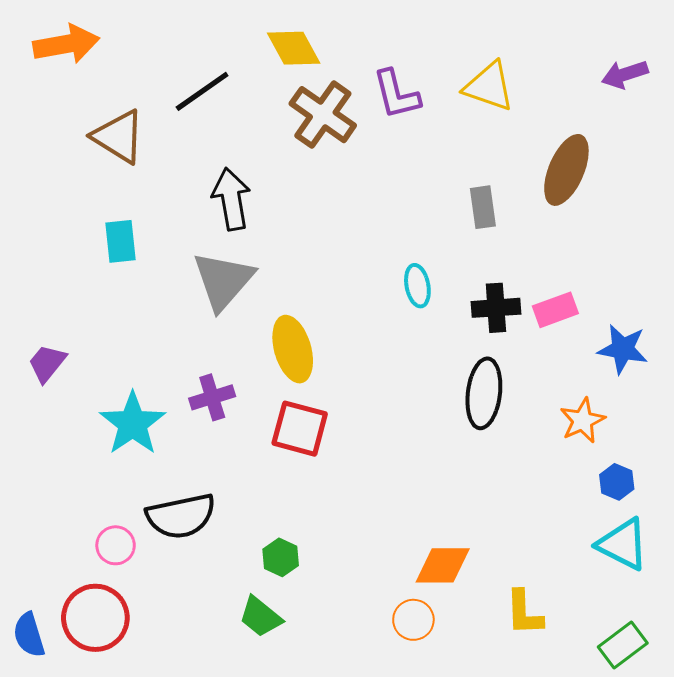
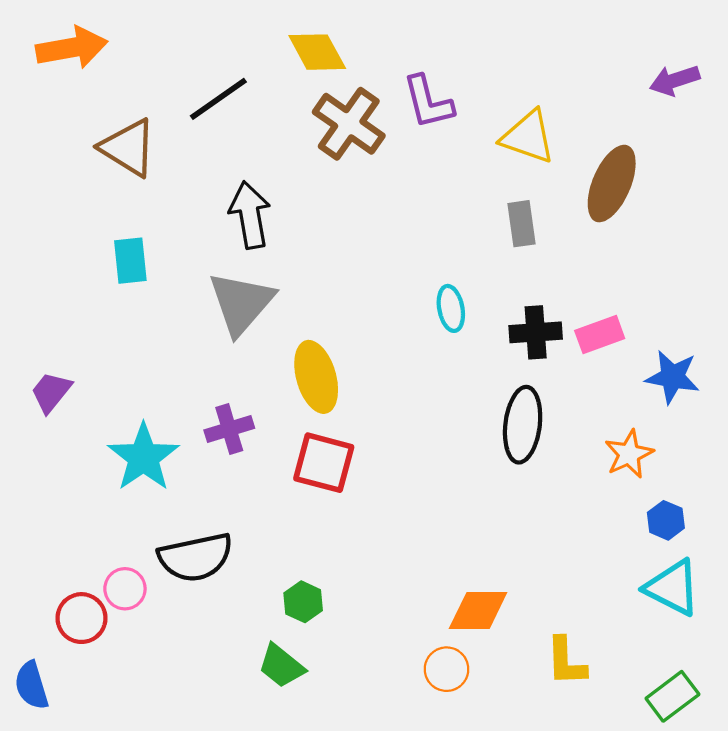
yellow triangle: (489, 86) -> (528, 137), moved
red circle: (95, 618) -> (81, 618), moved, size x0.7

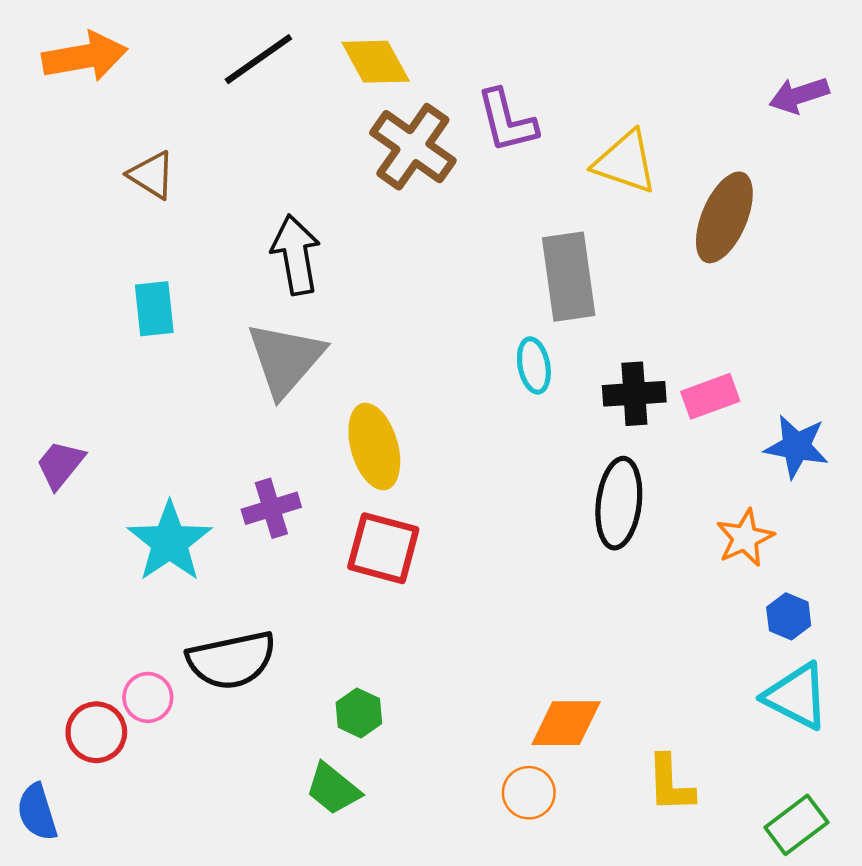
black line: (218, 99) -> (258, 59), moved
brown triangle: (128, 148) -> (152, 175), size x0.7
gray rectangle: (521, 224) -> (569, 277), moved, size x1.6

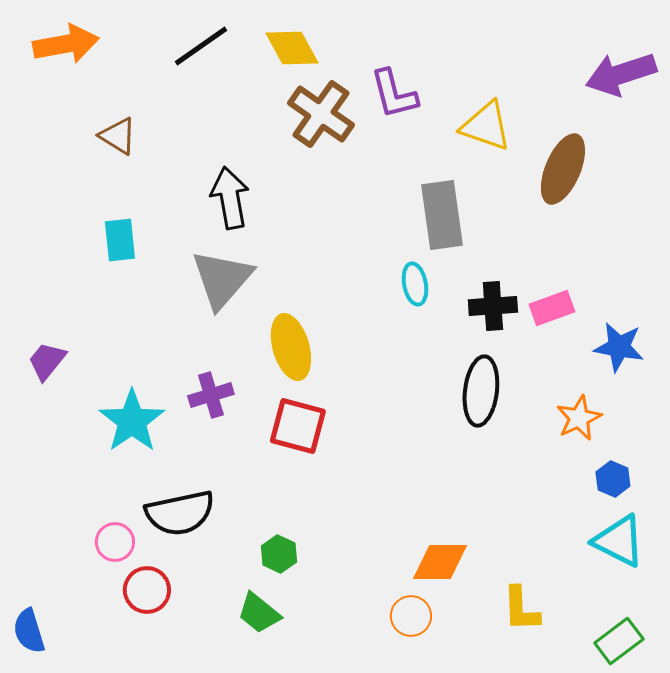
purple arrow: (799, 95) -> (621, 74), size x1.5
red circle: (96, 732) -> (147, 590), moved

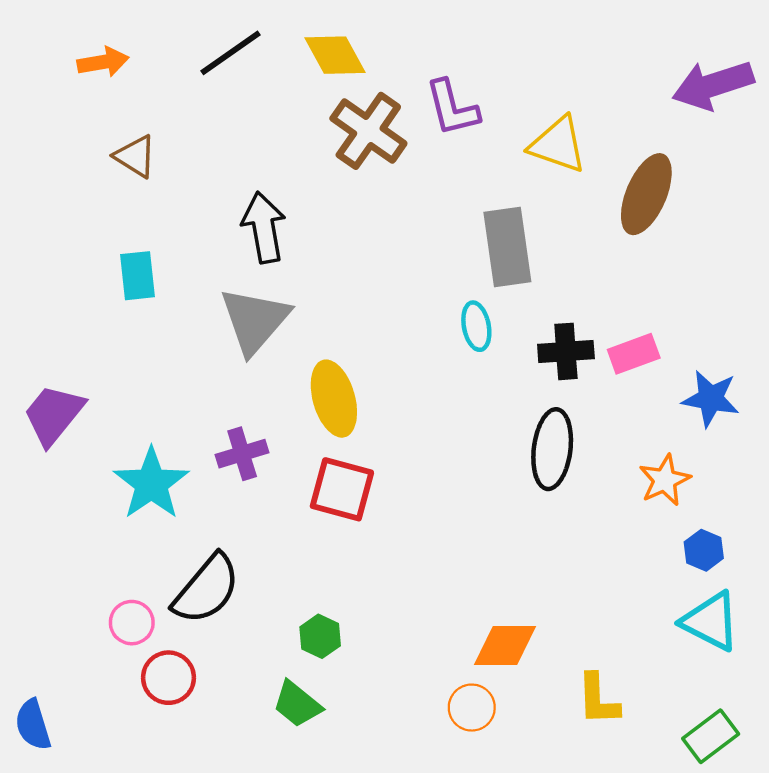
orange arrow: (66, 44) -> (103, 62), moved, size x0.7
purple trapezoid: (47, 361) -> (54, 415), size x1.4
black semicircle: (180, 513) -> (206, 589), turned -38

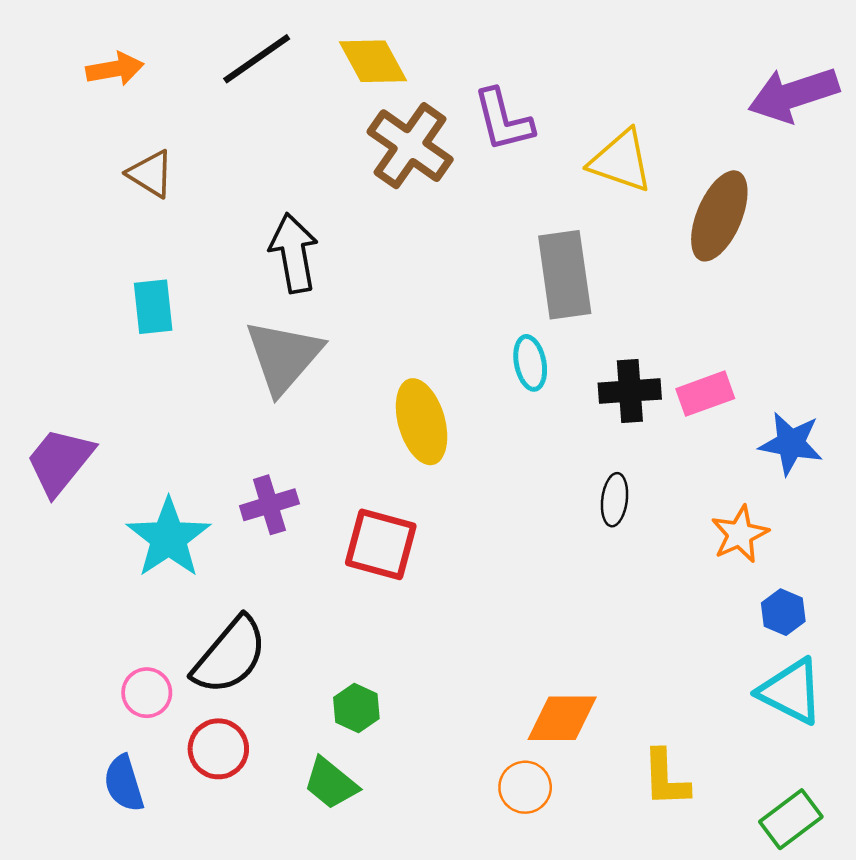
yellow ellipse: (334, 399) -> (422, 422), moved
black ellipse: (552, 449) -> (615, 500), size x0.6
red circle: (169, 678) -> (218, 749), moved
blue semicircle: (33, 725) -> (124, 783), moved

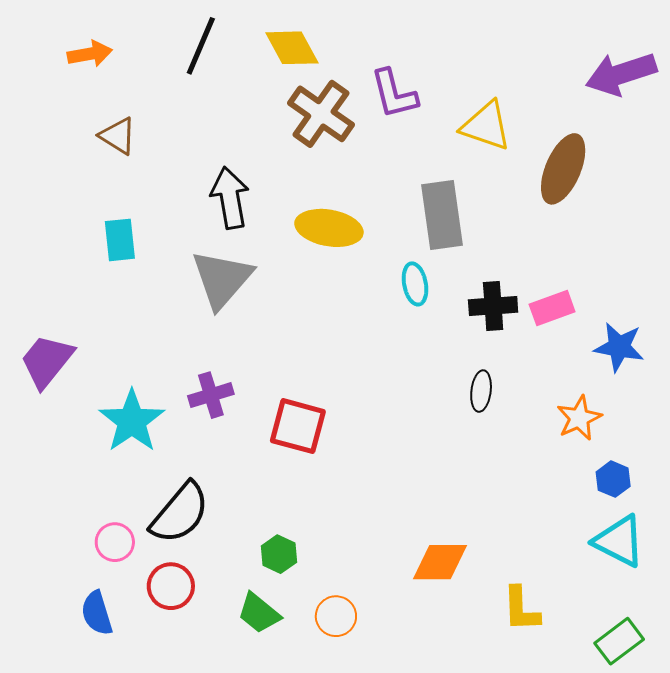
black line: (257, 59) -> (201, 46), turned -32
yellow ellipse: (422, 422) -> (329, 228), moved, turned -64
orange circle: (525, 787) -> (336, 616), moved

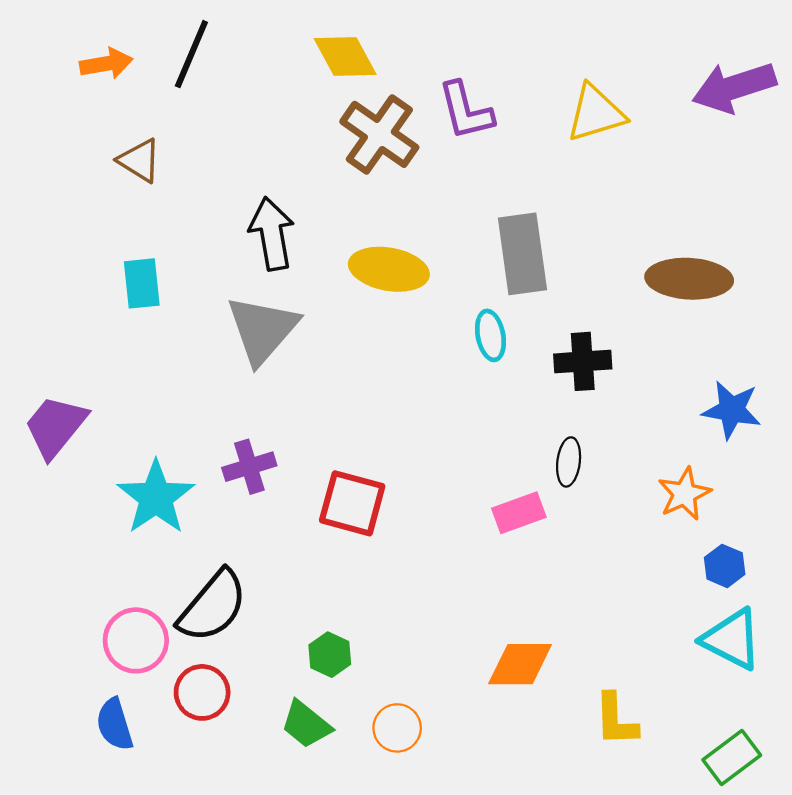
black line: (201, 46) -> (191, 54), moved
yellow triangle: (486, 126) -> (596, 113), moved, turned -36
brown ellipse: (563, 169) -> (689, 279), moved, turned 70
pink rectangle: (552, 308) -> (519, 513), moved
pink circle: (115, 542) -> (136, 640), size x1.4

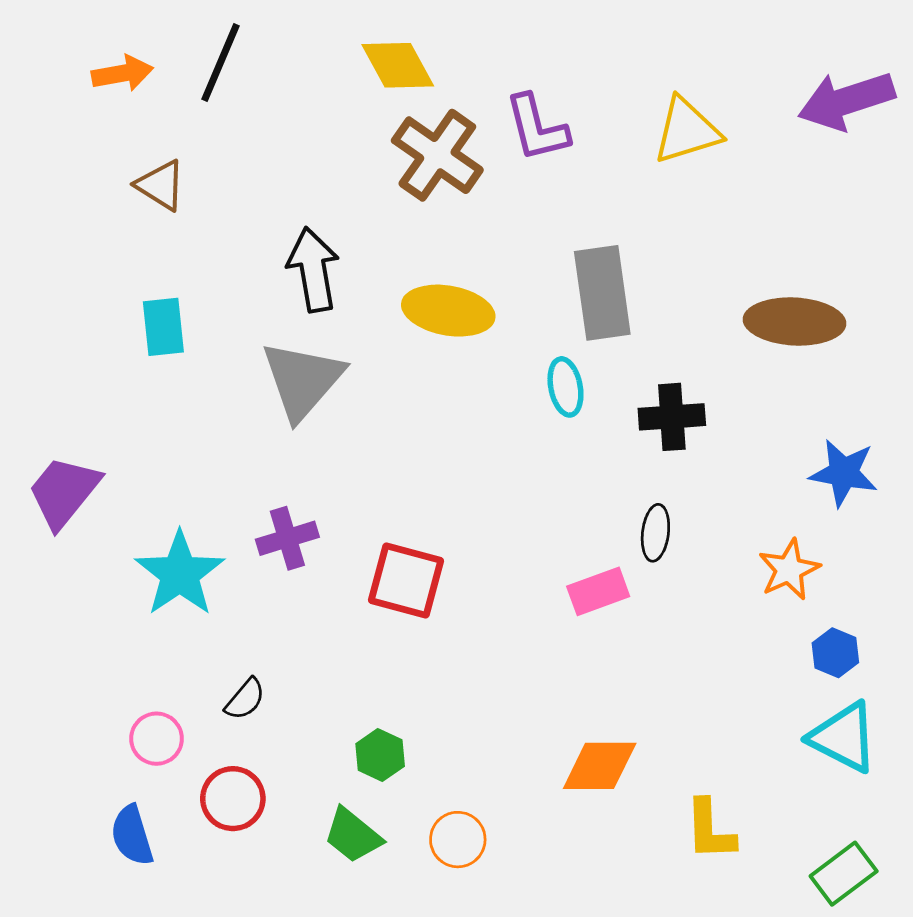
black semicircle: (213, 606) -> (245, 699), size x0.5
pink circle: (136, 640) -> (157, 739), size x0.7

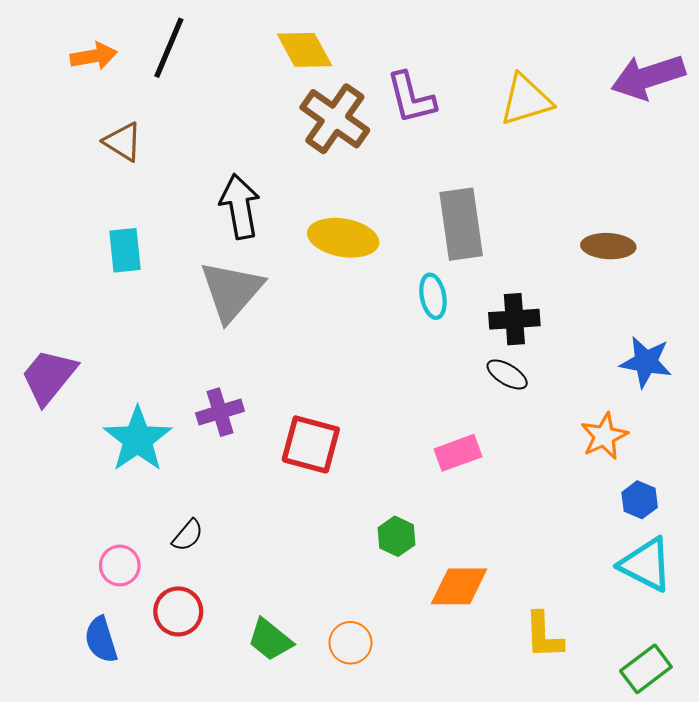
brown ellipse: (795, 321) -> (608, 246), size x0.7
black ellipse: (655, 533) -> (507, 374), moved, turned -66
green hexagon: (380, 755) -> (396, 536), moved

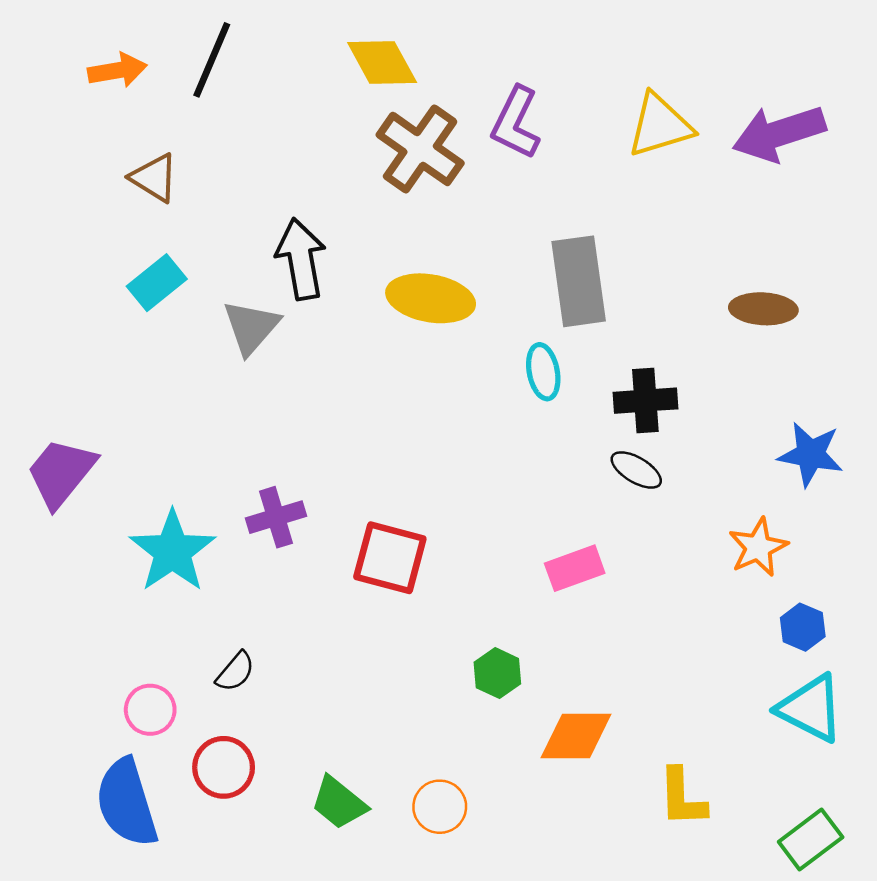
purple arrow: (648, 77) -> (779, 133), moved
purple L-shape: (411, 98) -> (516, 123), turned 40
cyan rectangle: (125, 250) -> (157, 283), moved, turned 57
gray triangle: (231, 291) -> (251, 327), moved, size x0.7
blue semicircle: (101, 640) -> (127, 803), size x1.5

